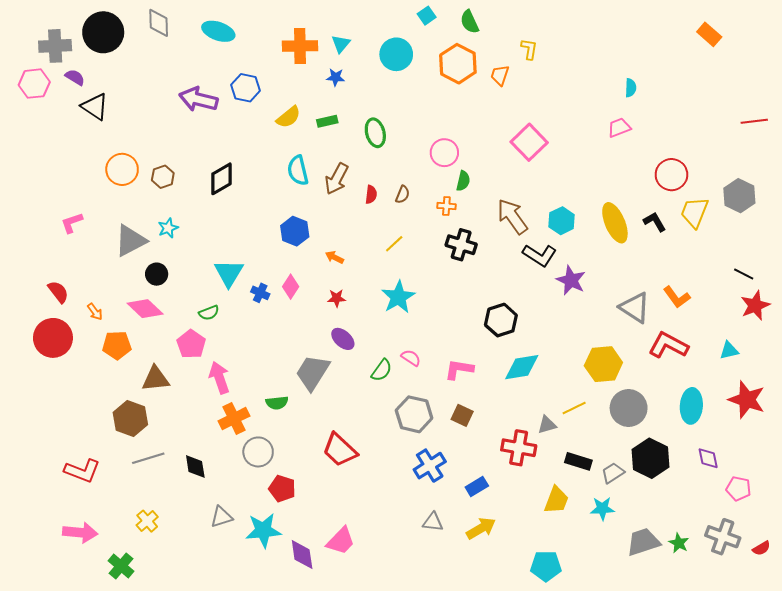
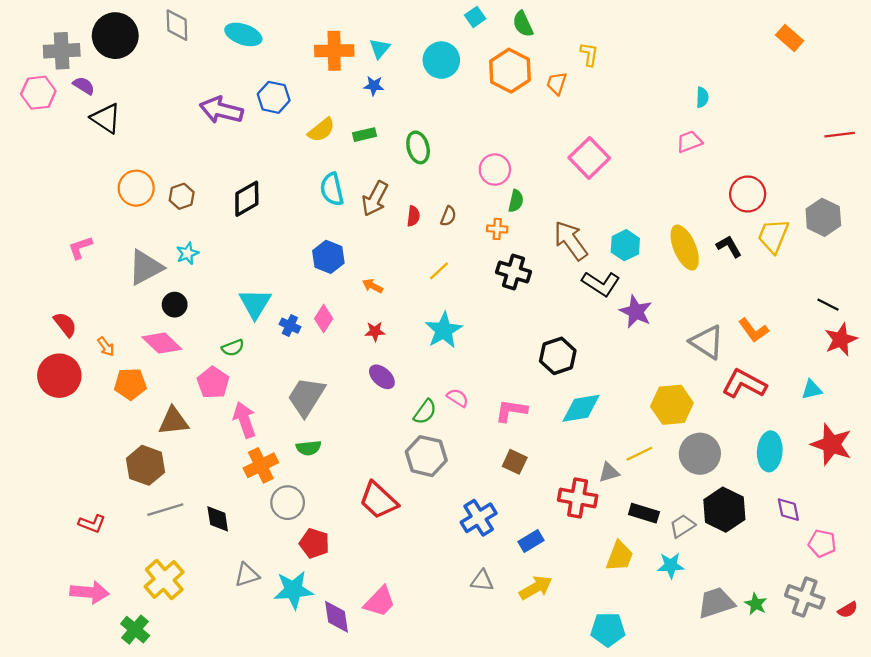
gray trapezoid: (313, 372) -> (306, 397), moved
gray hexagon: (414, 414) -> (426, 456), moved
red L-shape: (82, 471) -> (92, 524), size x0.7
yellow cross: (147, 521) -> (164, 579), size x1.6

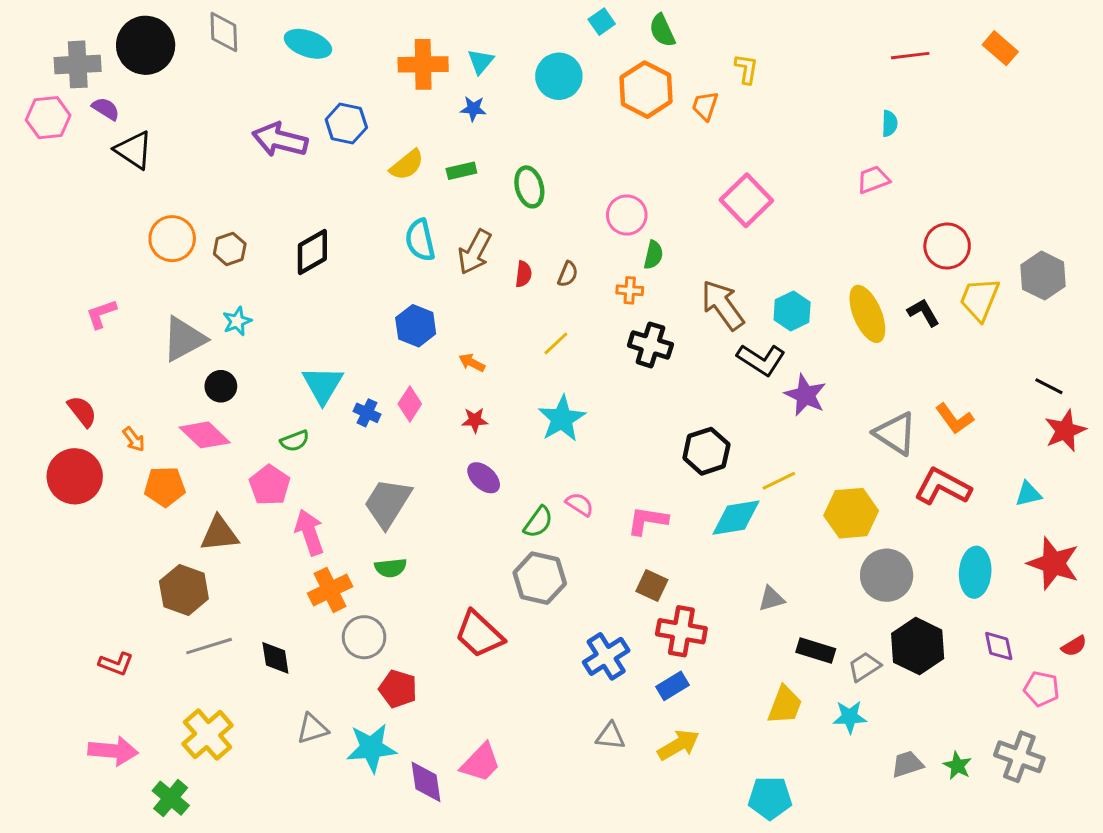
red line: (840, 135) -> (910, 56), moved
yellow line: (639, 454) -> (779, 481), moved
red cross: (578, 498) -> (681, 631), moved
gray trapezoid: (716, 603) -> (907, 764), size x0.7
red semicircle: (848, 610) -> (1074, 646), moved

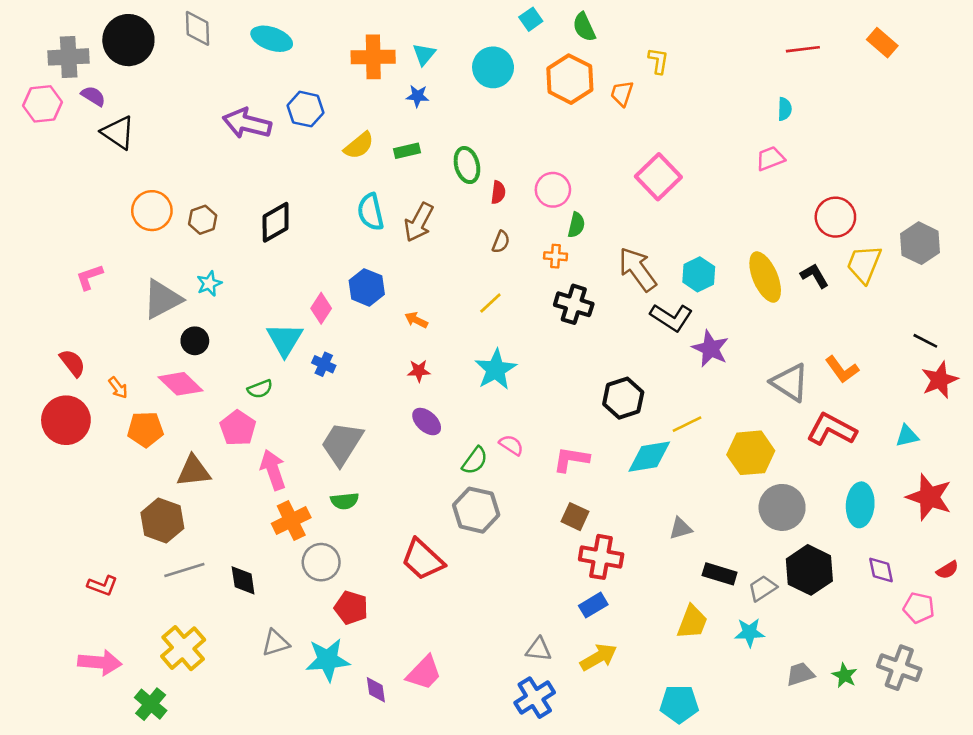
red semicircle: (523, 274) -> (498, 192), moved
pink diamond: (410, 404) -> (321, 308), moved
blue cross: (606, 656) -> (535, 698), moved
purple diamond: (426, 782) -> (376, 690), size x0.7

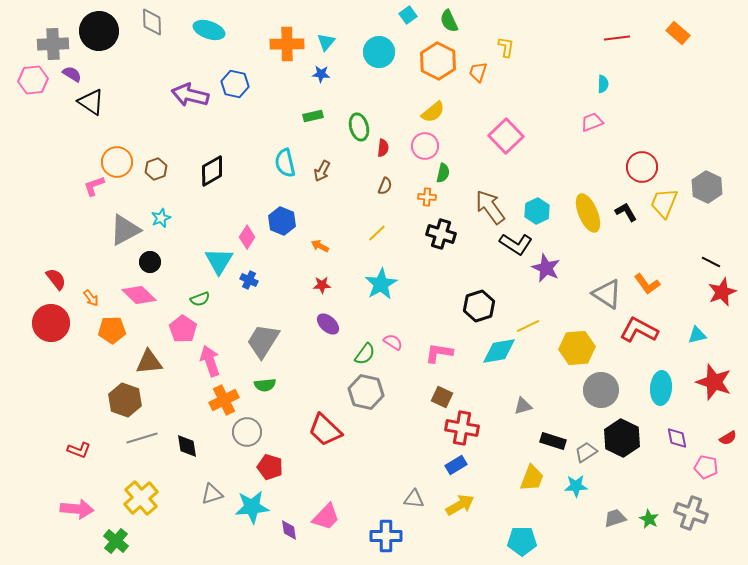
yellow semicircle: (359, 146) -> (433, 112), moved
brown arrow: (419, 222) -> (322, 171), size x0.7
pink L-shape: (89, 277) -> (94, 186), moved
blue cross: (535, 698) -> (386, 536), moved, turned 32

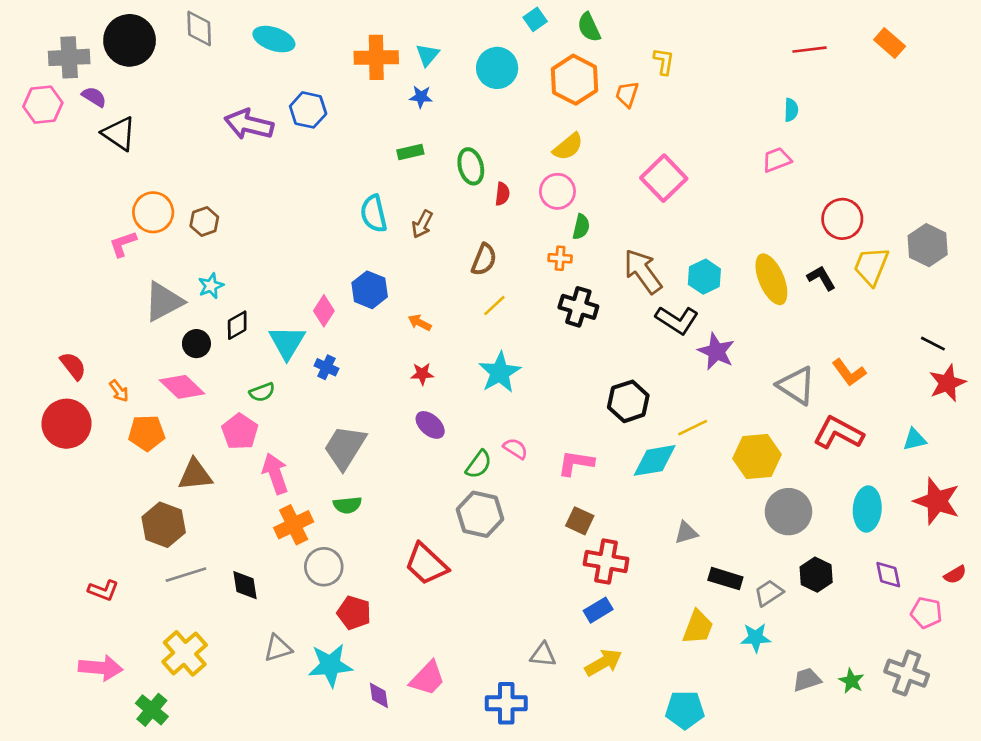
black diamond: (212, 171) -> (237, 325), moved, size x0.7
brown semicircle: (385, 186) -> (484, 260), moved, size x1.4
black hexagon: (622, 438) -> (816, 575), size x0.7

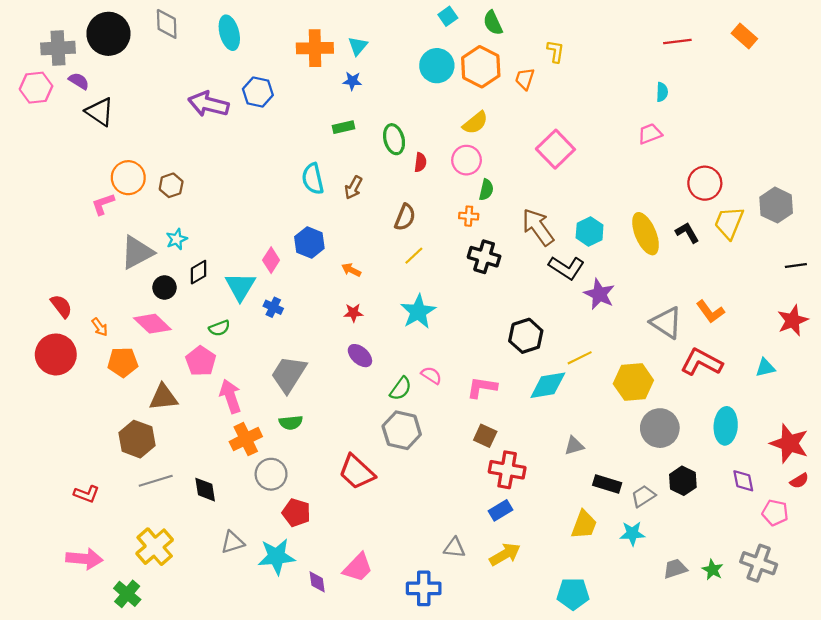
cyan ellipse: (274, 39) -> (229, 33), turned 56
cyan circle: (497, 68) -> (437, 66), moved
black line: (933, 344) -> (796, 266), moved, turned -35
red star: (937, 501) -> (789, 443), moved

